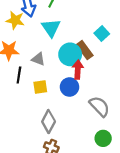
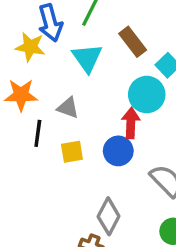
brown rectangle: (85, 50) -> (133, 42), moved
cyan circle: (70, 54) -> (147, 95), moved
gray diamond: (49, 122) -> (109, 216), moved

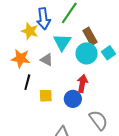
cyan circle: (147, 95) -> (87, 53), moved
gray triangle: (68, 108) -> (47, 60), moved

